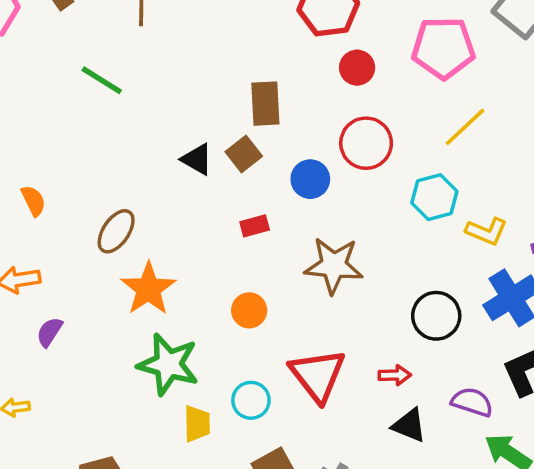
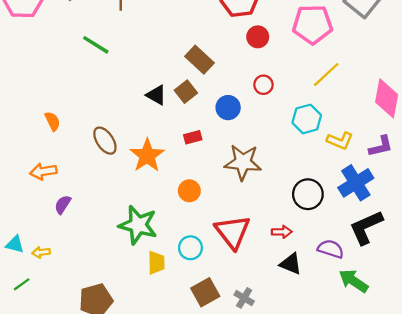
brown rectangle: (265, 104) -> (200, 60), turned -44
red circle: (366, 143) -> (263, 85), size x0.6
brown ellipse: (116, 231) -> (105, 141), turned -68
orange star: (148, 289) -> (147, 155), moved

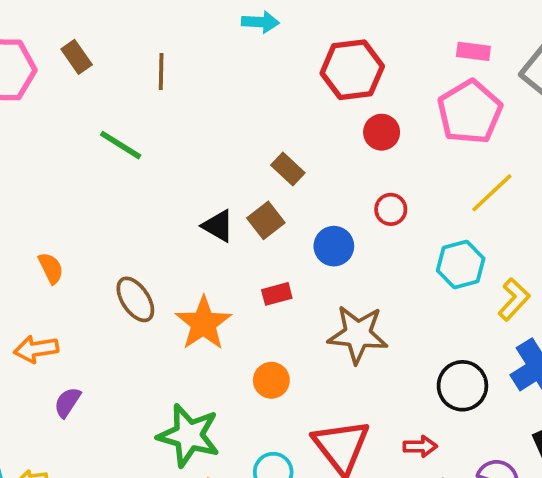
pink pentagon: (312, 24) -> (470, 112), turned -30
brown rectangle: (200, 60) -> (288, 169), size x0.7
yellow L-shape: (340, 141) -> (514, 299), turned -70

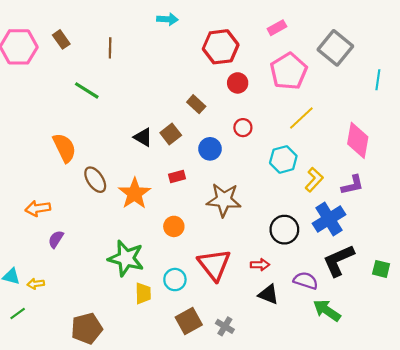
pink rectangle: (473, 51) -> (277, 28), moved, turned -36
brown rectangle: (288, 169) -> (196, 104), moved
orange semicircle: (51, 268) -> (64, 148), moved, size x1.6

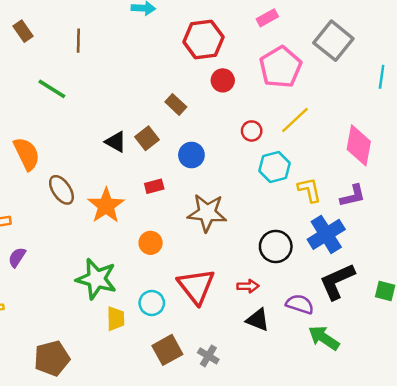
red circle: (243, 128) -> (252, 131), moved
yellow L-shape: (314, 180) -> (309, 190), turned -55

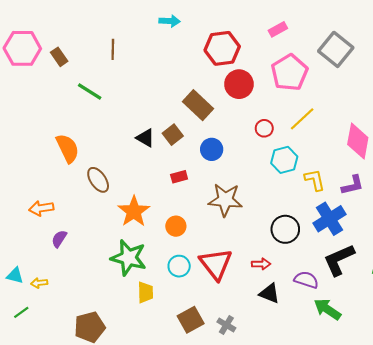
brown rectangle: (23, 31) -> (59, 57), moved
red circle: (223, 80) -> (239, 84), size x1.4
brown rectangle: (176, 104) -> (198, 105), size x1.6
orange star: (106, 206) -> (134, 211), moved
cyan circle: (152, 303) -> (179, 266), moved

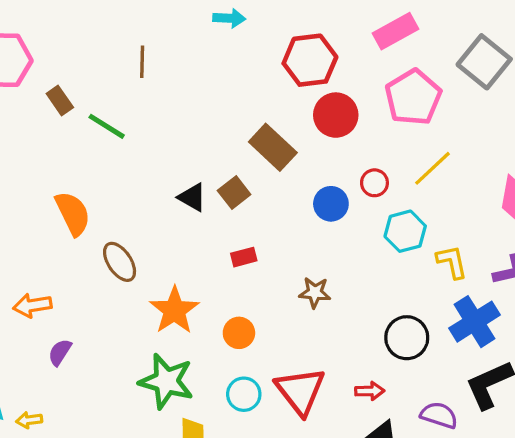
pink rectangle: (278, 29) -> (395, 31), size x1.5
brown rectangle: (59, 57) -> (60, 101), moved
blue circle: (212, 149) -> (331, 204), moved
brown star: (225, 200) -> (315, 293), size x0.6

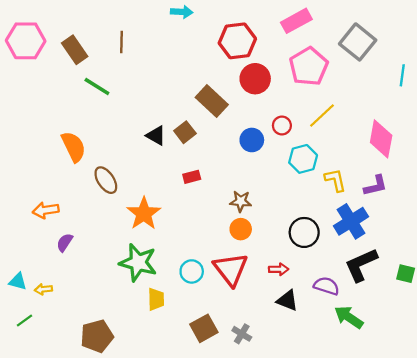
brown rectangle: (60, 101) -> (75, 50), moved, size x1.4
orange circle: (239, 333) -> (241, 229), moved

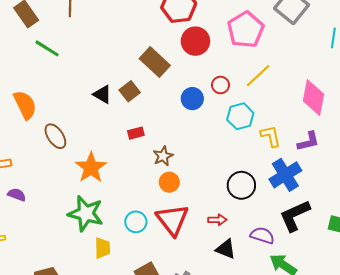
brown star: (241, 201) -> (163, 156), moved, turned -30
orange circle: (241, 229) -> (169, 182), moved
purple semicircle: (65, 242) -> (17, 195), turned 78

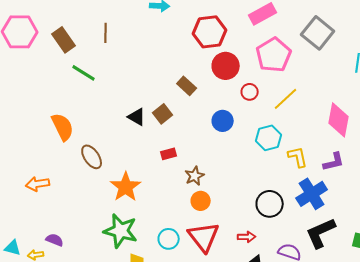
brown rectangle: (155, 62) -> (187, 86), size x0.7
red circle: (221, 85) -> (250, 92), moved
purple semicircle: (17, 195) -> (55, 240), moved

